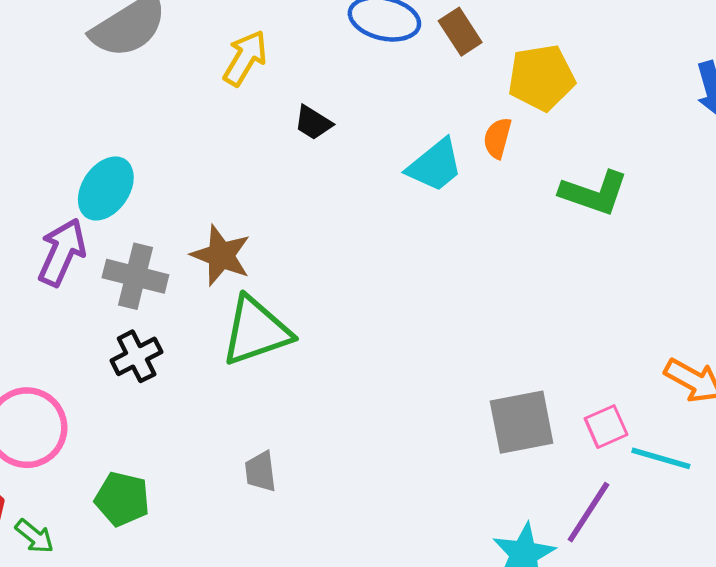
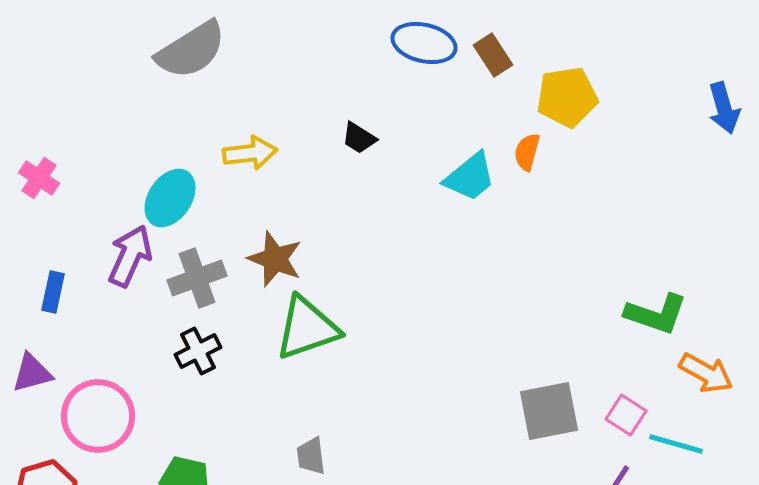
yellow arrow: (245, 58) -> (250, 153), moved, turned 52
green L-shape: (594, 193) -> (656, 314), moved
gray cross: (135, 276) -> (197, 278), turned -34
pink square: (606, 427) -> (626, 415), turned -33

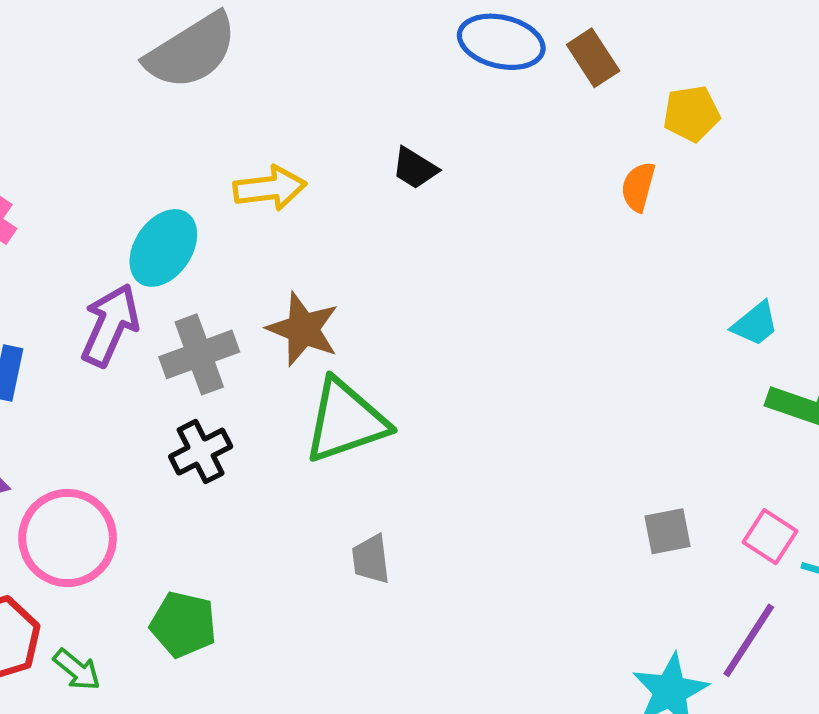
yellow pentagon: (567, 97) -> (691, 114), size x0.7
cyan trapezoid: (470, 177) -> (755, 324), moved, size x0.7
gray square: (549, 411) -> (668, 531), size x0.6
gray trapezoid: (311, 456) -> (371, 559), moved

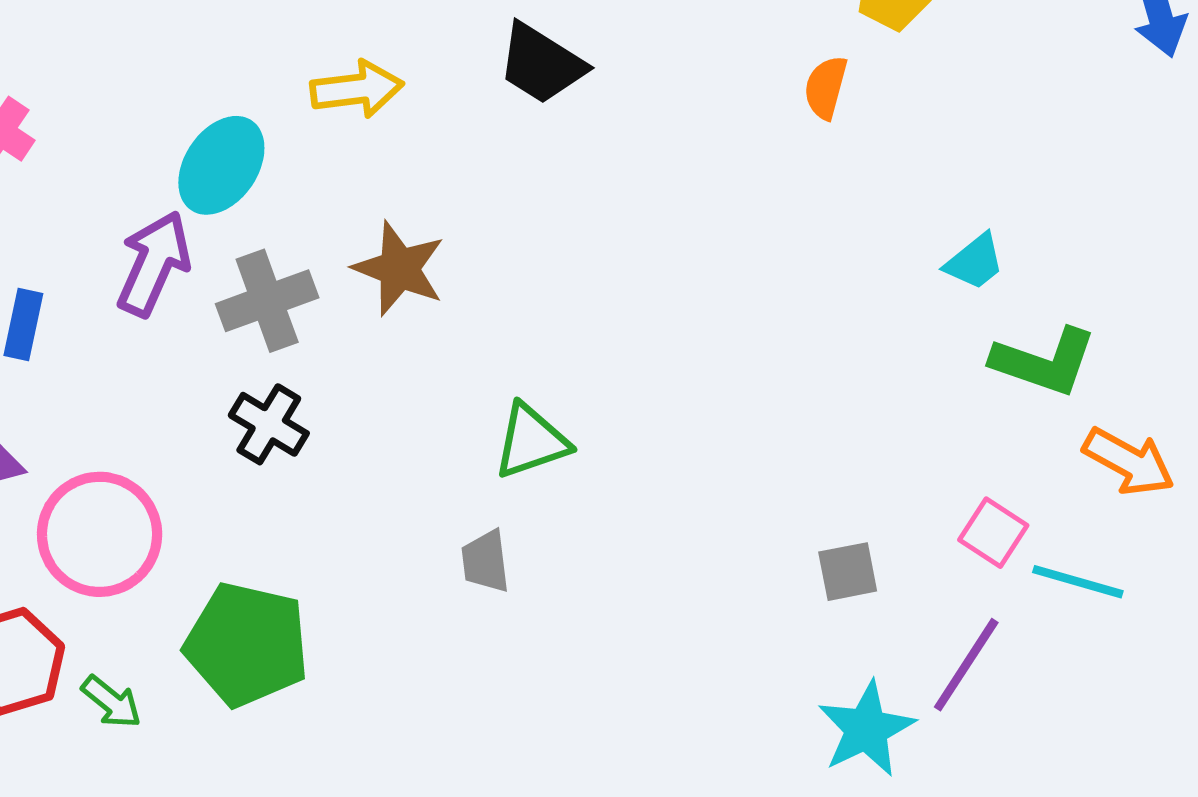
black trapezoid: (415, 168) -> (541, 64), size x1.5
green triangle: (346, 421) -> (531, 441), moved, size x0.7
black cross: (201, 452) -> (269, 424), turned -32
gray square: (668, 531) -> (848, 572), moved
green pentagon: (183, 624) -> (247, 644), size x1.5

